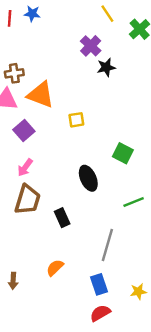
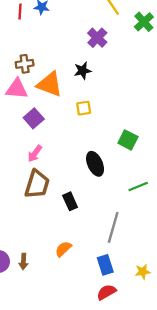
black star: (106, 67) -> (83, 71), moved

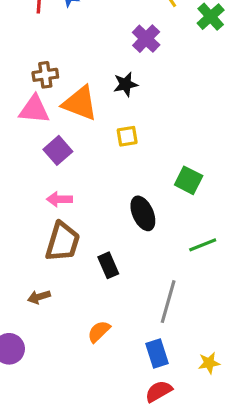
pink arrow: (35, 154) -> (59, 199), turned 54
brown arrow: (23, 261) -> (39, 297), moved, turned 70

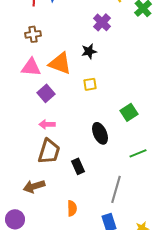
brown cross: (45, 75) -> (33, 34), moved
green square: (189, 180) -> (129, 112), turned 30
brown arrow: (39, 297) -> (34, 186), size x1.5
orange semicircle: (99, 331) -> (72, 208), turned 133

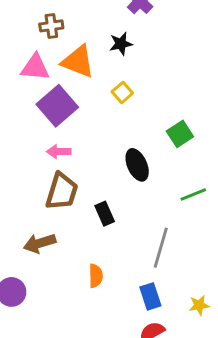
brown cross: (33, 34) -> (51, 26), moved
yellow square: (90, 84) -> (122, 92), turned -32
purple square: (46, 93) -> (57, 106), size x1.5

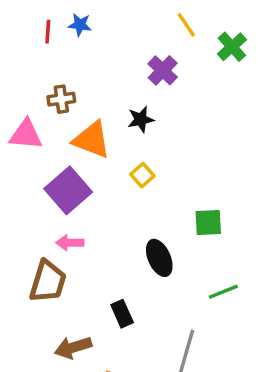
pink triangle: (35, 67) -> (26, 135), moved
green square: (180, 134) -> (208, 222), turned 30
brown trapezoid: (62, 191) -> (48, 282), moved
brown arrow: (40, 243) -> (73, 347), moved

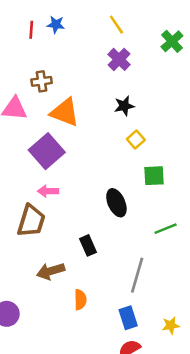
yellow line: (186, 25) -> (116, 25), moved
black star: (141, 119) -> (124, 106), moved
yellow square: (142, 175) -> (136, 139), moved

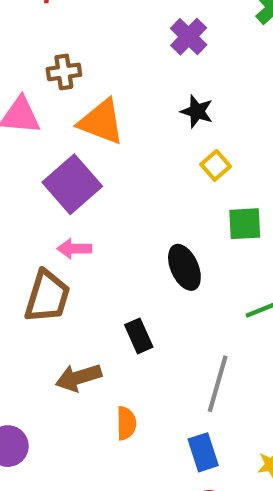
black star: (124, 106) -> (197, 111), turned 30

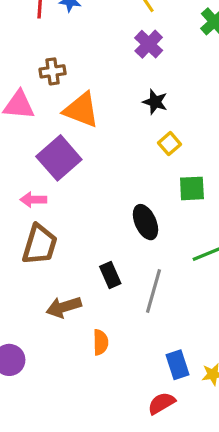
pink arrow: (74, 249) -> (33, 200), moved
gray line: (218, 384) -> (153, 291), moved
blue rectangle: (203, 452) -> (178, 365), moved

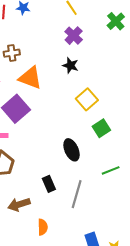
black star: (155, 102) -> (70, 65), moved
yellow square: (170, 144) -> (87, 99), size x1.5
green square: (192, 188) -> (101, 128), turned -30

